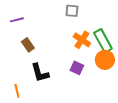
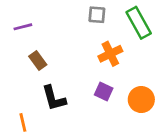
orange cross: (82, 40) -> (110, 54), turned 30
green rectangle: (103, 41) -> (139, 23), moved
orange circle: (105, 60) -> (141, 100), moved

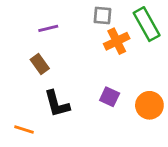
purple line: (23, 27) -> (48, 28), moved
orange cross: (110, 54) -> (117, 41), moved
orange line: (23, 122) -> (24, 130), turned -60

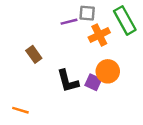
purple line: (48, 28) -> (69, 22), moved
black L-shape: (57, 104) -> (68, 81), moved
orange circle: (149, 105) -> (108, 71), moved

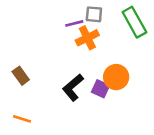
orange cross: (99, 35) -> (87, 38), moved
brown rectangle: (34, 54) -> (21, 76), moved
black L-shape: (68, 81) -> (73, 88), turned 65

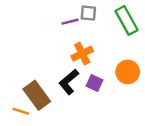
orange cross: (87, 38) -> (82, 54), moved
brown rectangle: (21, 76) -> (37, 95), moved, size x1.6
orange circle: (116, 77) -> (128, 72), moved

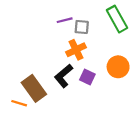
gray square: (88, 13) -> (82, 27), moved

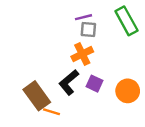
purple line: (65, 20) -> (83, 17), moved
orange circle: (118, 67) -> (128, 91), moved
orange line: (19, 103) -> (52, 112), moved

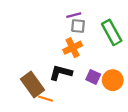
green rectangle: (126, 21) -> (112, 32), moved
black L-shape: (69, 82) -> (61, 73), turned 55
purple square: (95, 84) -> (93, 77), moved

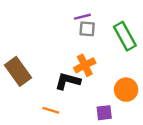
orange cross: (73, 48) -> (85, 65), moved
purple square: (93, 77) -> (104, 113), moved, turned -32
brown rectangle: (32, 85) -> (18, 71), moved

